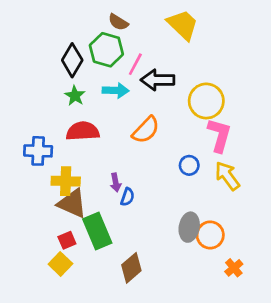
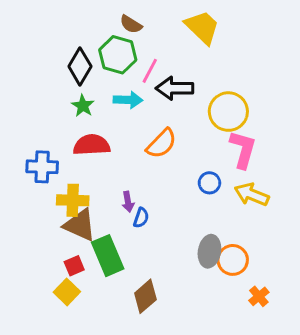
yellow arrow: (227, 176) -> (252, 194), turned -32

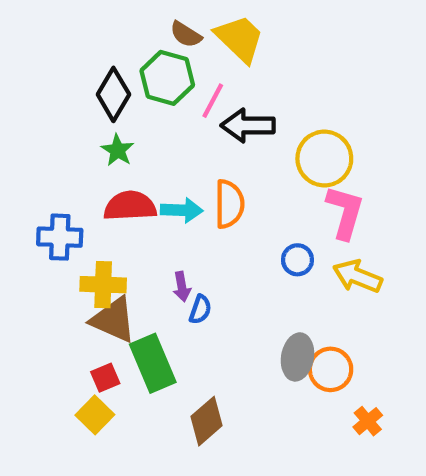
yellow trapezoid: (202, 27) -> (240, 39), moved
cyan arrow: (128, 100) -> (182, 210), moved
orange semicircle: (161, 144) -> (229, 204), turned -44

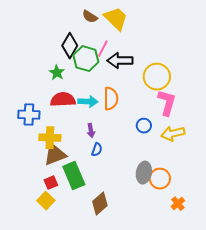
green hexagon: (167, 78) -> (86, 59), moved
black diamond: (113, 94) -> (70, 46), moved
yellow arrow: (357, 276) -> (173, 134), turned -35
purple arrow: (182, 287) -> (91, 131), moved
brown triangle: (113, 320) -> (55, 155), turned -45

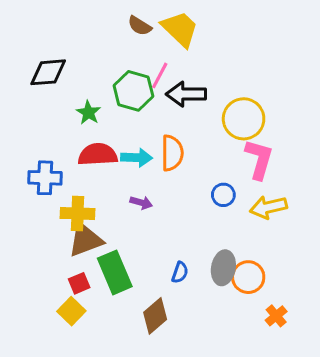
black diamond: (70, 46) -> (48, 72), moved, turned 55
purple arrow: (91, 131) -> (141, 203), turned -64
blue semicircle: (97, 150) -> (180, 272), moved

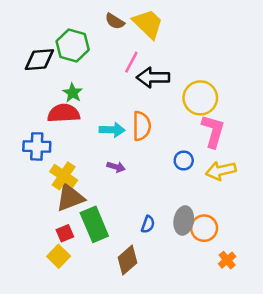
green hexagon: (133, 91) -> (73, 46), moved
red semicircle: (98, 155) -> (64, 113), moved
yellow cross: (78, 213) -> (64, 176), turned 32

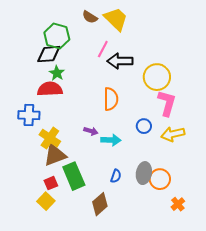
black diamond: (39, 60) -> (49, 54), moved
cyan arrow: (112, 130) -> (111, 140), moved

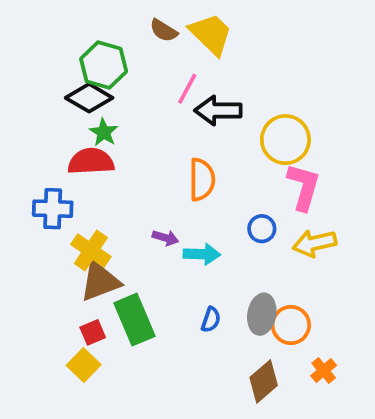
black diamond: (49, 54) -> (89, 98), turned 35
brown diamond: (100, 204) -> (264, 381), moved

